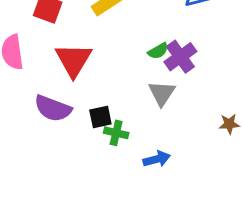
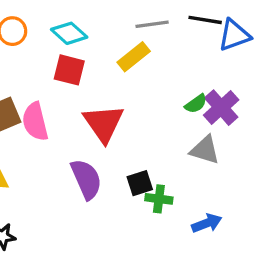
gray triangle: (162, 93) -> (205, 150), turned -40
purple semicircle: (53, 108) -> (86, 179), turned -129

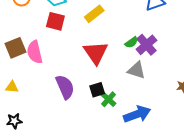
red triangle: (104, 123) -> (96, 53), moved
green cross: (159, 199) -> (109, 99), turned 35
blue arrow: (207, 223) -> (137, 114), size x1.5

